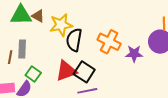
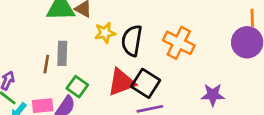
yellow star: (61, 25) -> (105, 33), moved, size x0.7
purple star: (134, 54) -> (213, 95), moved

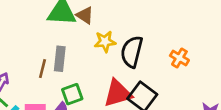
orange cross: (179, 43) -> (179, 58), size x0.6
green square: (77, 87) -> (72, 94), turned 30

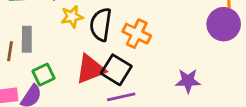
orange cross: (179, 58) -> (137, 34), moved, size x1.4

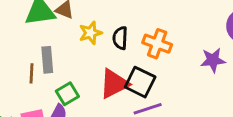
black semicircle: (101, 24) -> (120, 38), size x0.7
purple star: (188, 81) -> (213, 60), moved

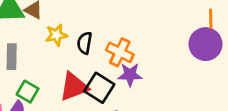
purple star: (213, 60) -> (130, 75), moved
green square: (67, 94) -> (28, 92), turned -35

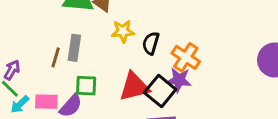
purple star: (130, 75) -> (179, 80), moved
green square: (28, 92) -> (86, 86), turned -35

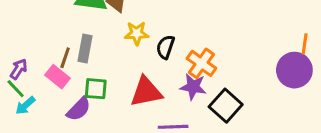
black square: (160, 91) -> (226, 106), moved
pink rectangle: (46, 102) -> (58, 77), moved, turned 35

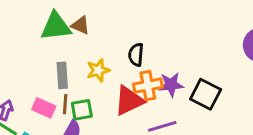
yellow star: (137, 33) -> (98, 70), moved
brown line: (65, 58) -> (65, 104), moved
orange cross: (201, 63) -> (148, 86), moved, turned -32

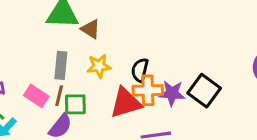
brown triangle: (80, 25) -> (90, 29), moved
black semicircle: (136, 55) -> (140, 70), moved
black square: (206, 94) -> (204, 91), moved

